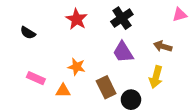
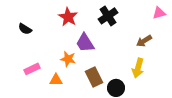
brown arrow: (163, 46) -> (144, 41), turned -49
purple trapezoid: (123, 52) -> (85, 43), moved
pink rectangle: (36, 78) -> (32, 69), turned -49

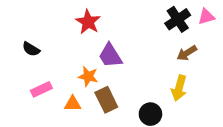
black cross: (108, 16) -> (178, 19), moved
black semicircle: (25, 29) -> (31, 49), moved
brown rectangle: (94, 77) -> (106, 100), moved

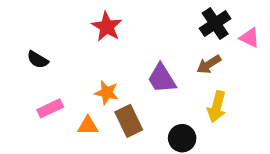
pink triangle: (206, 17) -> (250, 38), moved, turned 42
brown arrow: (187, 53) -> (209, 64), moved
purple trapezoid: (110, 56) -> (162, 78), moved

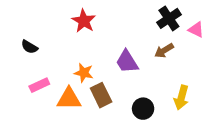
yellow arrow: (217, 107) -> (181, 97), moved
orange triangle: (88, 126) -> (69, 99), size x1.5

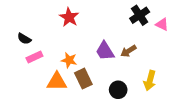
brown arrow: (164, 51) -> (128, 51), moved
pink rectangle: (39, 85) -> (34, 57), moved

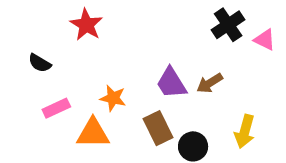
red star: (69, 17) -> (86, 25), moved
pink rectangle: (34, 57) -> (56, 108), moved
brown rectangle: (83, 79) -> (158, 128), moved

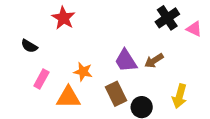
pink rectangle: (56, 108) -> (41, 79), turned -36

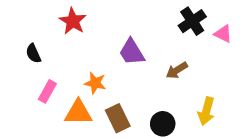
black semicircle: (29, 46) -> (33, 53), turned 35
purple trapezoid: (126, 61) -> (132, 52), moved
brown rectangle: (116, 94) -> (118, 118), moved

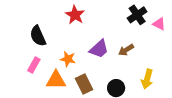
red star: (73, 21) -> (75, 15), moved
purple trapezoid: (132, 52) -> (99, 49), moved, turned -100
black semicircle: (33, 53) -> (38, 36), moved, size x1.5

